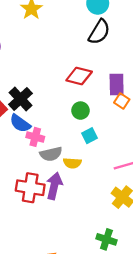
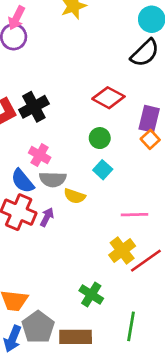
blue semicircle: (20, 123) -> (22, 181), moved
cyan square: (90, 136) -> (103, 170), turned -35
purple arrow: (54, 186) -> (47, 217), size x0.6

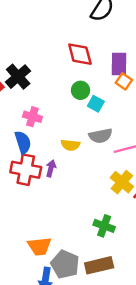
red diamond: (108, 98) -> (80, 54), turned 60
cyan square: (103, 170) -> (96, 104), moved
gray semicircle: (53, 179) -> (101, 136), moved
blue semicircle: (22, 181) -> (23, 142), turned -145

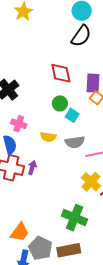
yellow semicircle: (70, 145) -> (48, 137), moved
green cross: (104, 226) -> (74, 218), size x1.4
orange trapezoid: (39, 246) -> (20, 232), turned -50

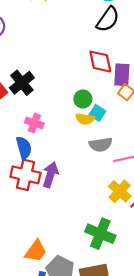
red diamond: (61, 73) -> (100, 62), moved
yellow semicircle: (48, 137) -> (85, 119), moved
purple arrow: (32, 168) -> (50, 175), size x1.5

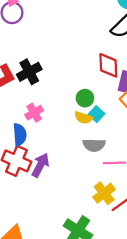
pink cross: (34, 123) -> (34, 113), turned 30

